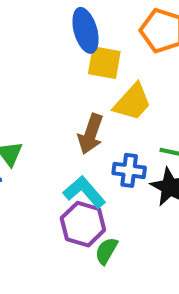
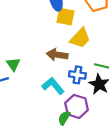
brown arrow: (91, 134) -> (57, 55), turned 78
purple hexagon: (83, 224) -> (77, 106), moved

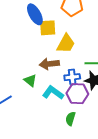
green triangle: (13, 64) -> (30, 80), moved
purple hexagon: (77, 106) -> (77, 94), moved

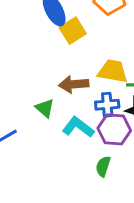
yellow square: (48, 28) -> (73, 31), turned -30
yellow trapezoid: (66, 44) -> (113, 71), moved, turned -110

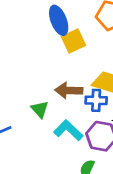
blue cross: (107, 105) -> (96, 100), moved

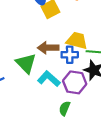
green triangle: (40, 109) -> (26, 63), size x1.5

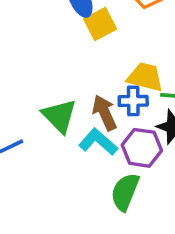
brown arrow: (48, 48) -> (105, 113), moved, turned 66
green semicircle: (65, 108) -> (125, 192), size x1.5

